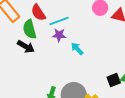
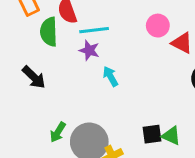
black arrow: (26, 47) -> (34, 77), moved

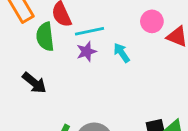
purple star: (89, 50) -> (87, 52), turned -30
cyan arrow: (110, 76) -> (122, 53), moved

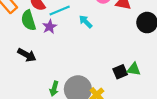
purple star: (87, 52) -> (50, 27), moved

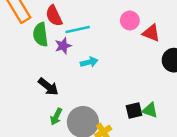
cyan arrow: (86, 22) -> (89, 62), moved, turned 112
black arrow: (27, 55) -> (48, 87), moved

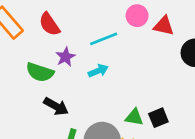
cyan line: (78, 29) -> (104, 39), moved
green semicircle: (40, 35) -> (40, 72), moved, turned -55
green triangle: (150, 110) -> (134, 117), moved

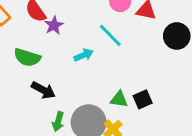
cyan line: (104, 39) -> (110, 35), moved, turned 68
purple star: (65, 57) -> (54, 25), moved

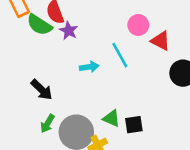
purple star: (54, 25) -> (69, 31), turned -30
green semicircle: (27, 57) -> (39, 25), moved

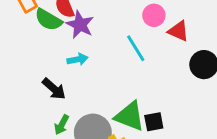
purple star: (69, 31) -> (80, 25), size x1.4
cyan arrow: (89, 67) -> (78, 59), moved
green triangle: (111, 118) -> (130, 116), size x1.6

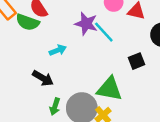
purple star: (80, 25) -> (86, 24), moved
black square: (154, 122) -> (137, 61), moved

